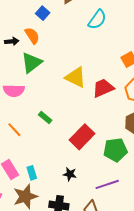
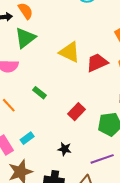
red rectangle: (82, 137) -> (77, 112), size x0.7
cyan rectangle: (32, 173) -> (27, 138), moved, turned 72

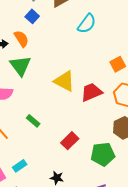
green triangle: (25, 38) -> (20, 66), turned -30

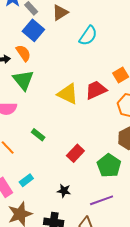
blue square: (32, 16) -> (33, 30), size x1.5
red trapezoid: (92, 92) -> (96, 90), moved
green pentagon: (103, 154) -> (109, 166), turned -30

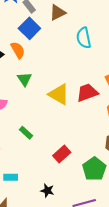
cyan semicircle: (88, 36) -> (84, 38), turned 130
green triangle: (23, 80) -> (24, 79), moved, size x0.7
cyan rectangle: (26, 180) -> (11, 177), turned 32

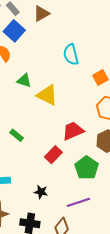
cyan semicircle: (84, 38) -> (71, 55), moved
green triangle: (24, 79) -> (24, 81), moved, turned -35
red trapezoid: (87, 93) -> (73, 131), moved

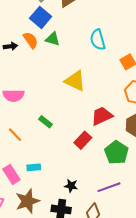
green triangle: (24, 81) -> (53, 39), moved
black star: (41, 192) -> (71, 186), moved

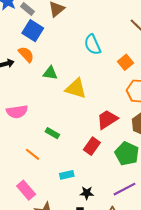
green triangle: (53, 39) -> (50, 73), moved
orange line: (15, 135) -> (32, 154), moved
cyan rectangle: (34, 167) -> (67, 175), moved

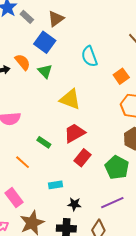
blue square: (33, 31) -> (45, 42), moved
green triangle: (50, 73) -> (45, 71), moved, turned 35
red trapezoid: (107, 119) -> (74, 133), moved

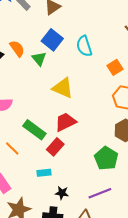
blue square: (45, 42) -> (52, 40), moved
green rectangle: (44, 142) -> (34, 130), size x1.6
red rectangle: (82, 158) -> (55, 147), moved

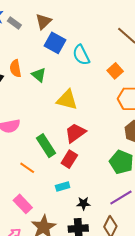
blue square: (52, 40) -> (55, 43), moved
orange semicircle: (17, 49) -> (15, 68), turned -144
green rectangle: (34, 130) -> (46, 146), turned 30

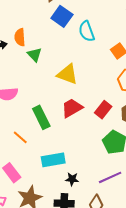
green triangle: (39, 75) -> (35, 55), moved
red rectangle: (69, 159) -> (103, 110), moved
cyan rectangle: (63, 187) -> (53, 160), size x1.6

